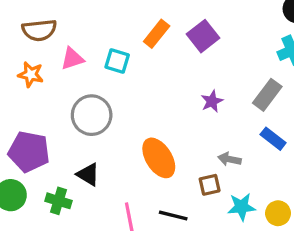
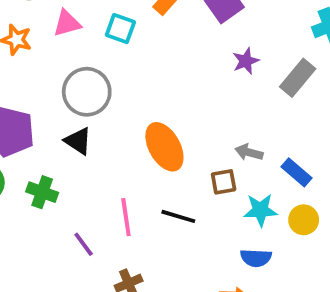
purple star: (212, 101) -> (246, 61), moved
blue rectangle: (273, 139) -> (296, 172), moved
black triangle: (88, 174) -> (78, 141), moved

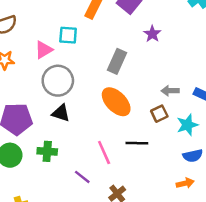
pink triangle: (67, 23) -> (44, 50), moved
gray rectangle: (298, 78) -> (117, 61), moved

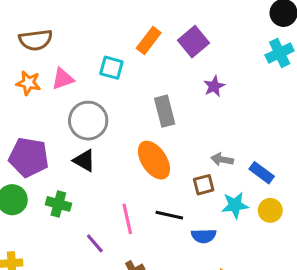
pink triangle: (44, 50) -> (63, 79), moved
gray rectangle: (117, 61) -> (165, 111), turned -50
blue semicircle: (193, 156) -> (204, 236), moved

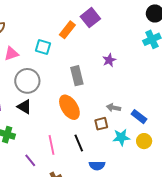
purple square: (194, 42) -> (90, 18), moved
black line: (169, 215) -> (79, 143), turned 54
blue semicircle: (204, 236) -> (97, 166), moved

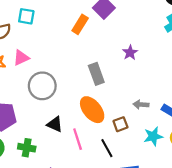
cyan square: (43, 47) -> (26, 16), moved
black triangle: (24, 107) -> (55, 124), moved
brown square: (101, 124) -> (120, 124), moved
pink line: (51, 145) -> (78, 139), moved

